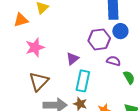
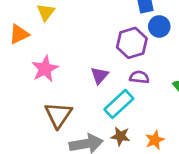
purple semicircle: (114, 61) -> (139, 77), moved
cyan rectangle: (83, 81) -> (119, 104), turned 45

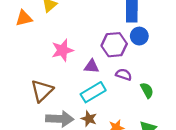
pink star: (45, 69) -> (62, 50), moved
purple triangle: (100, 75) -> (92, 66), moved, turned 42
purple semicircle: (139, 77) -> (124, 75), moved

